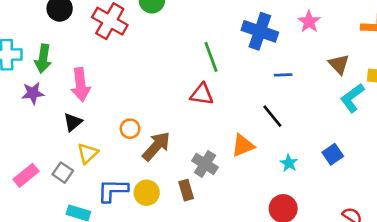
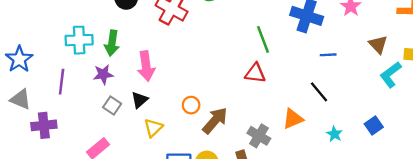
gray square: (63, 173) -> (112, 106), moved

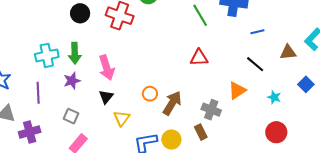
green line: (263, 39) -> (200, 15), moved
brown triangle: (378, 45) -> (288, 52), moved, turned -42
gray square: (112, 106) -> (71, 116), moved

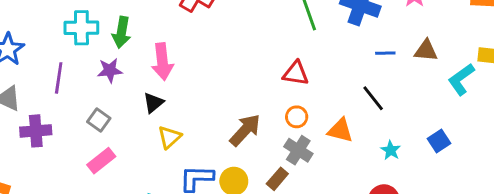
brown triangle: (288, 52) -> (426, 51), moved
orange triangle: (237, 91) -> (340, 130), turned 36
orange circle: (150, 94) -> (297, 117), moved
brown rectangle: (201, 132) -> (277, 179), turned 56

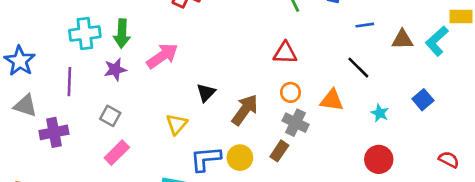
brown triangle: (426, 51) -> (402, 40), moved
pink arrow: (162, 62) -> (162, 56), turned -112
black triangle: (153, 103) -> (206, 93), moved

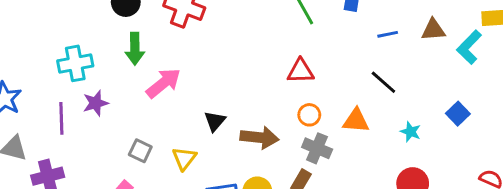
green arrow: (122, 34) -> (135, 49), moved
brown triangle: (402, 40) -> (433, 30), moved
purple star: (115, 69) -> (96, 103), moved
brown arrow: (245, 110) -> (259, 138), turned 64
gray square: (110, 116) -> (140, 151), moved

